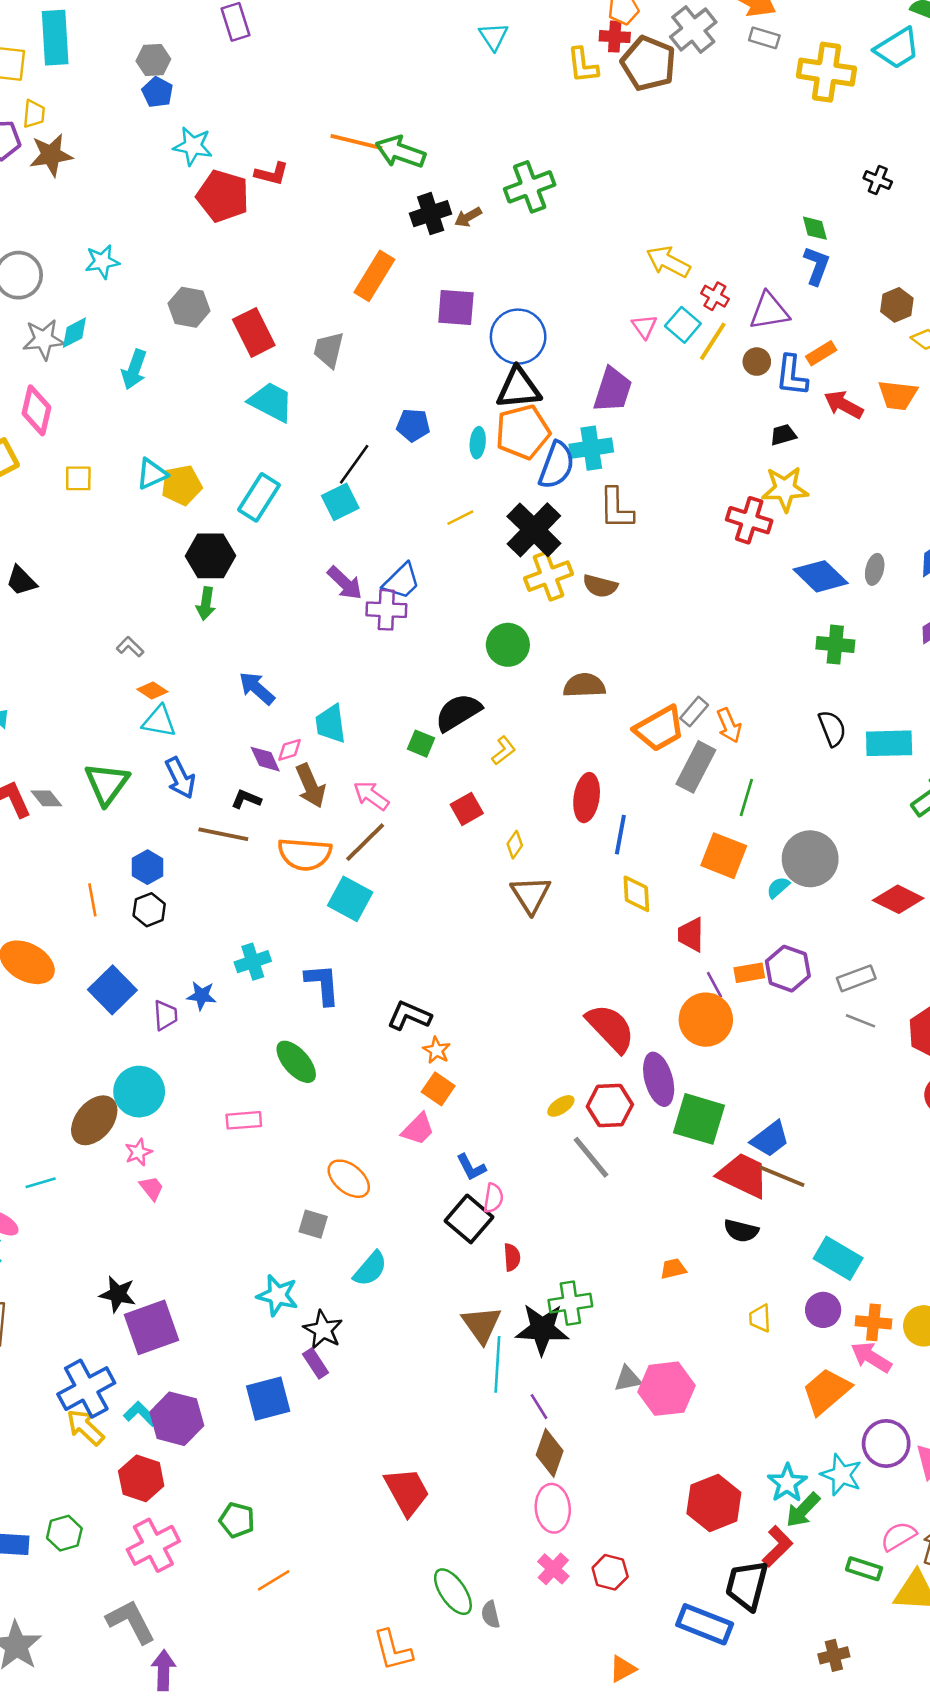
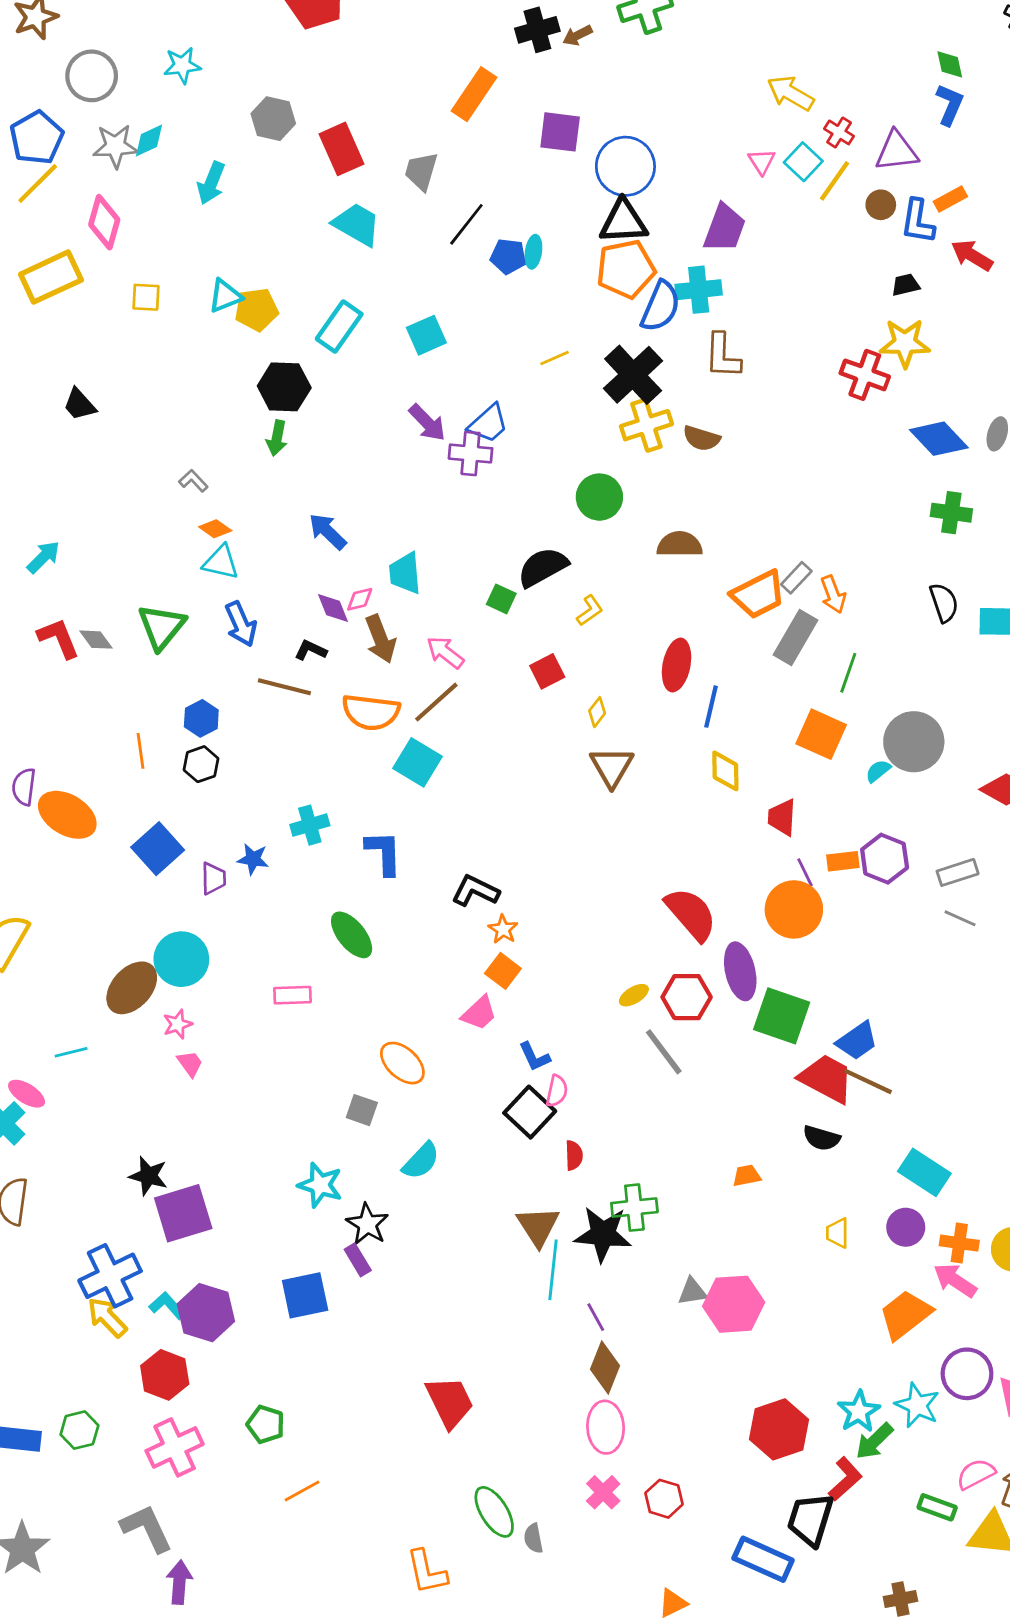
cyan ellipse: (478, 443) -> (533, 252), moved
black line: (354, 464) -> (466, 224), moved

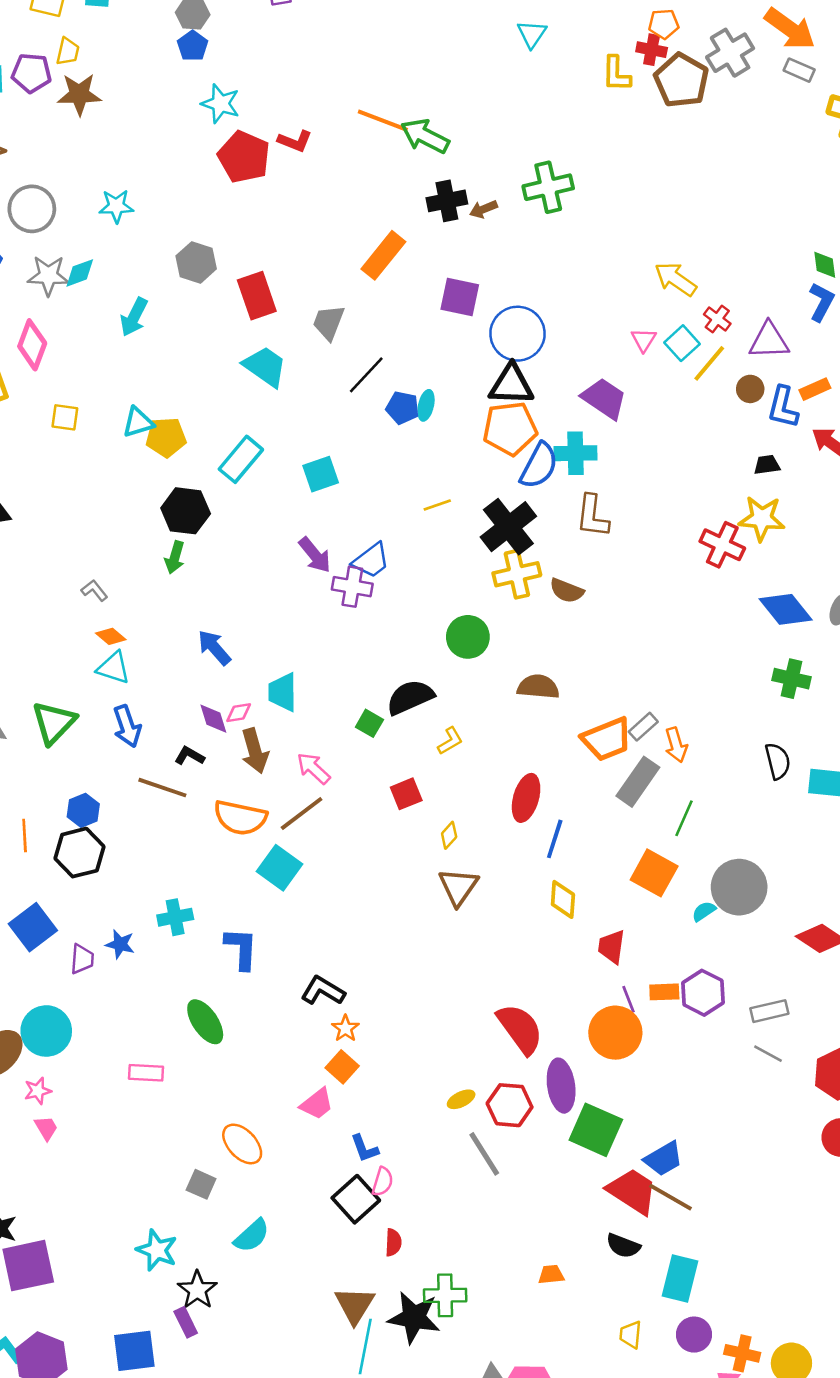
purple trapezoid: (724, 228) -> (604, 398), turned -81
black hexagon: (201, 764) -> (79, 853), size x1.5
cyan rectangle: (924, 1172) -> (680, 1278), moved, turned 66

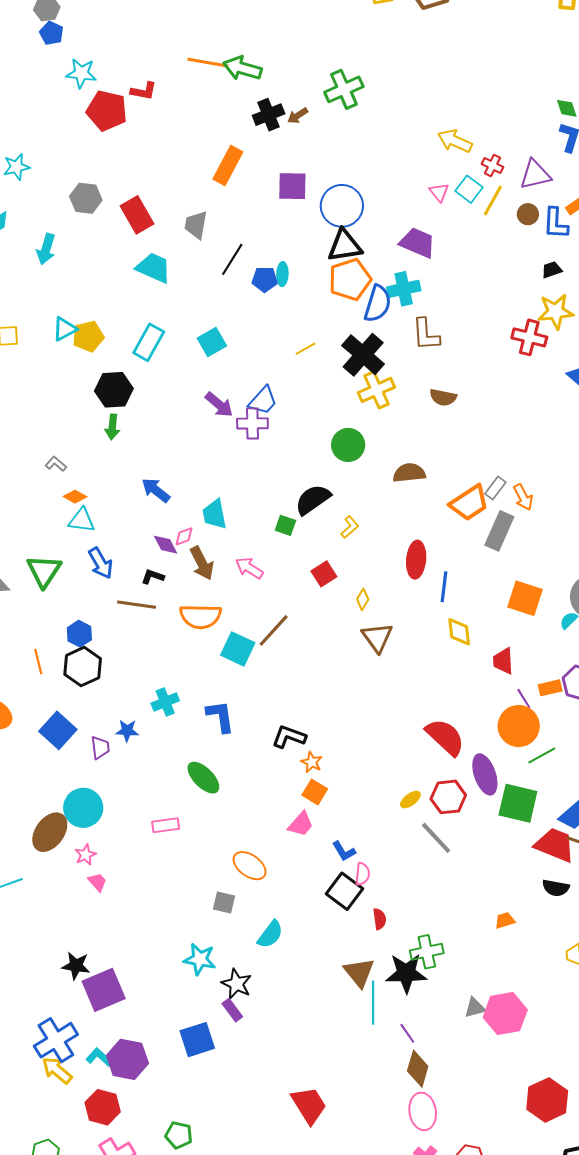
brown semicircle: (567, 591) -> (443, 397), moved
brown line: (302, 813) -> (274, 630), moved
green line: (684, 818) -> (542, 756), moved, turned 48

